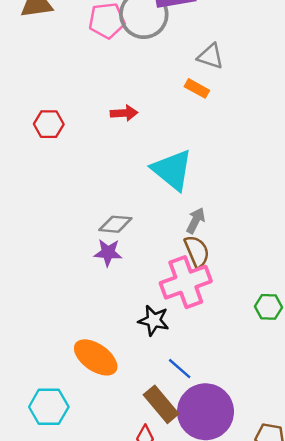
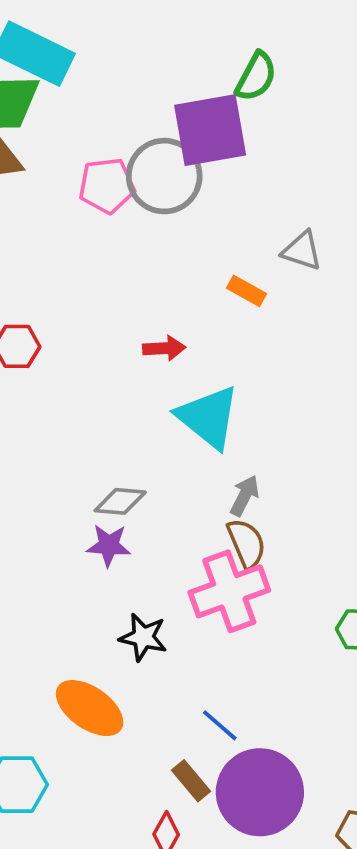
gray triangle: (210, 56) -> (302, 251), moved
red arrow: (124, 113) -> (164, 348), moved
black star: (154, 320) -> (143, 637), moved
brown rectangle: (161, 404) -> (191, 781), size x0.7

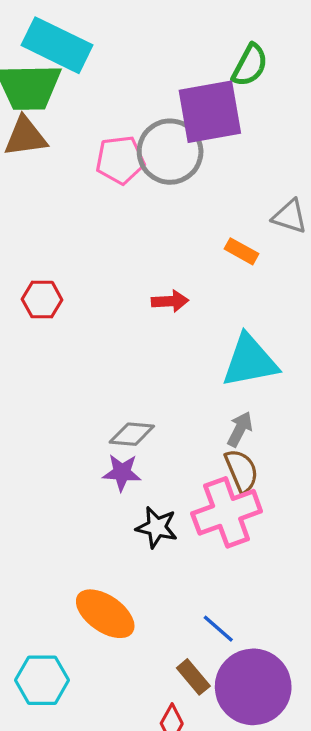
cyan triangle: (208, 417) -> (250, 361), moved, turned -50
black star: (143, 637) -> (157, 527), moved

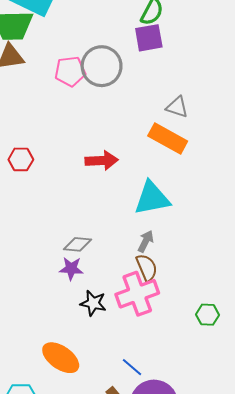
purple square: (210, 112) -> (149, 38), moved, size x0.7
orange rectangle: (242, 251) -> (168, 139), moved, size x1.8
red arrow: (170, 301) -> (102, 161), size x1.4

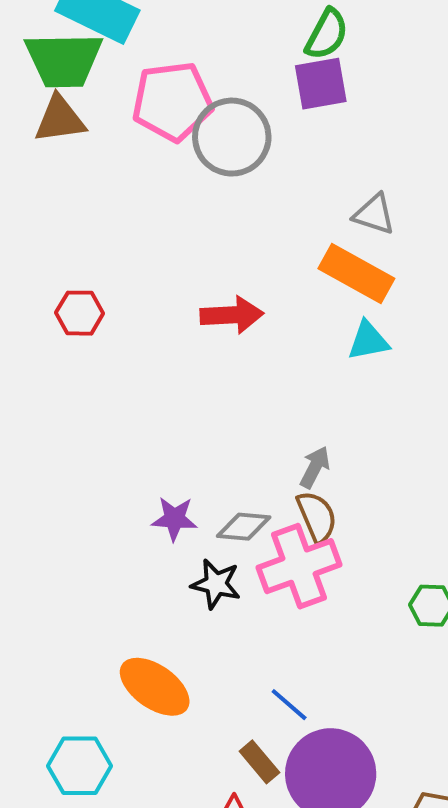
pink pentagon: (70, 71) -> (172, 101), moved, size x1.4
cyan triangle: (152, 198) -> (368, 341), moved, size x0.6
gray diamond: (77, 244) -> (244, 527), moved

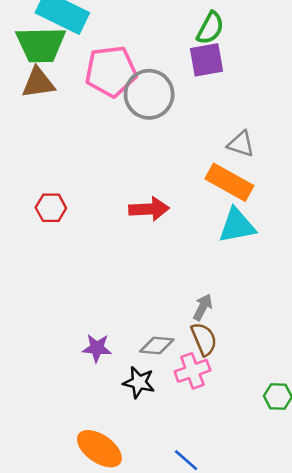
cyan triangle: (368, 341) -> (237, 226), size x1.4
purple star: (174, 519) -> (97, 348), moved
pink cross: (299, 566) -> (192, 371), size x0.7

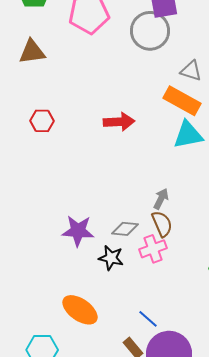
brown triangle: (38, 83) -> (32, 52), moved
gray circle: (149, 94) -> (150, 31), moved
purple star: (97, 348) -> (78, 231), size x1.4

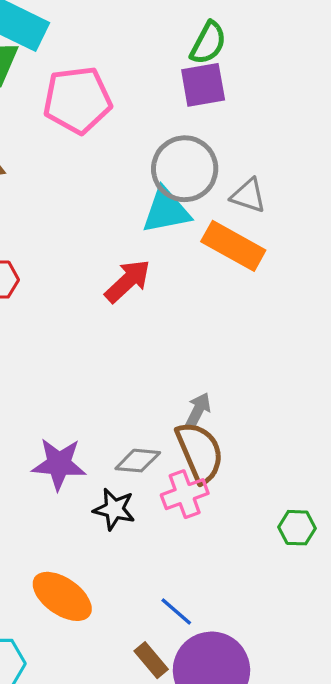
gray circle: (150, 31) -> (185, 169), moved
red arrow: (119, 122) -> (128, 281), turned -40
cyan triangle: (188, 135) -> (166, 211), moved
brown semicircle: (162, 224) -> (200, 452), size x1.4

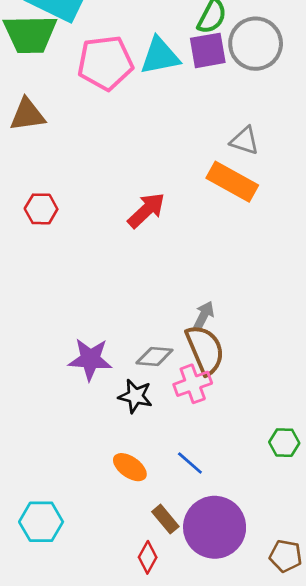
gray circle: (185, 169) -> (256, 44), moved
cyan triangle: (166, 211) -> (160, 56), moved
green hexagon: (297, 528) -> (284, 443), moved
orange ellipse: (62, 596) -> (130, 467), moved, size x0.7
blue line: (176, 612) -> (190, 463), moved

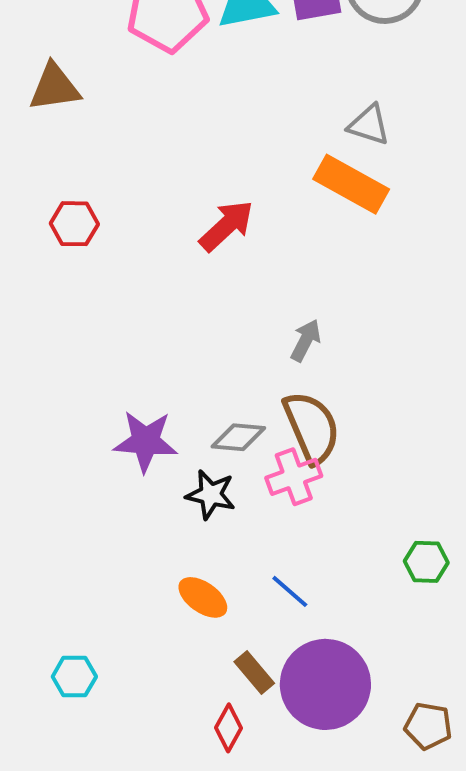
gray arrow: (204, 316) -> (306, 340), moved
cyan hexagon: (41, 522) -> (74, 677), size x0.7

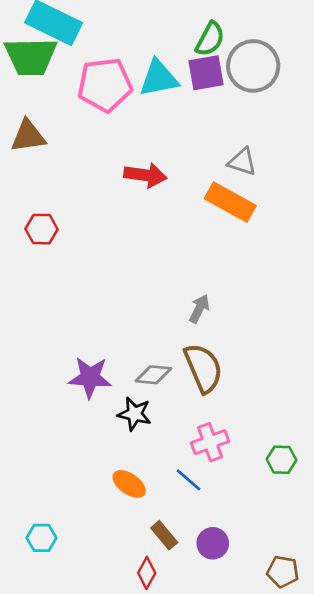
red arrow: (227, 226) -> (145, 175), moved, turned 51
pink cross: (294, 477) -> (210, 442), moved
purple circle: (325, 684) -> (213, 543), size x0.5

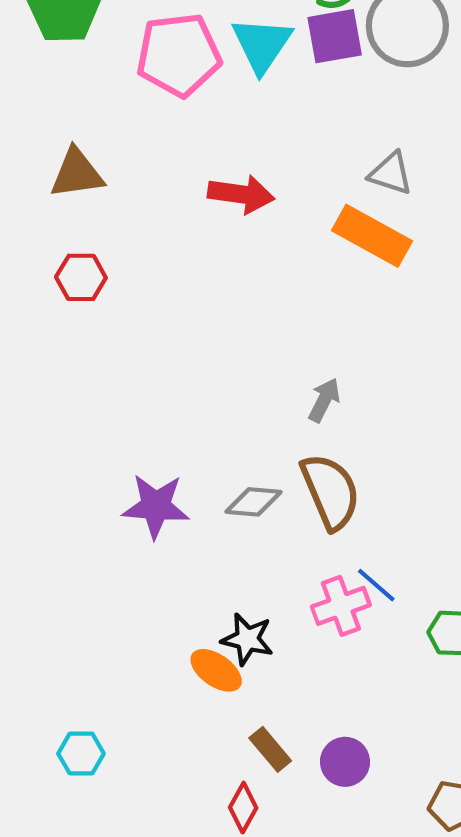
cyan triangle: (159, 78) -> (262, 44), turned -45
brown triangle: (28, 136) -> (77, 173), moved
black star: (135, 414) -> (247, 639), moved
blue line: (188, 480) -> (376, 585), moved

